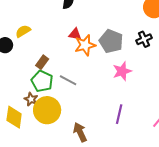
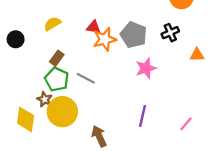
yellow semicircle: (23, 31) -> (52, 24), moved

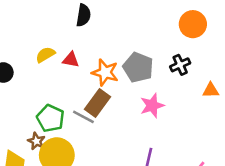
red triangle: (94, 27) -> (71, 60), moved
orange star: (105, 39) -> (105, 72), turned 30
brown rectangle: (57, 58) -> (97, 103), moved, size x1.5

